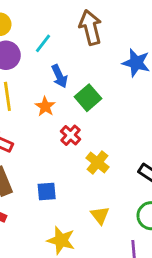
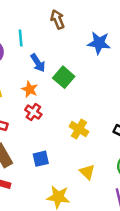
brown arrow: (90, 27) -> (58, 19), size x0.7
cyan line: (43, 43) -> (21, 38), turned -35
red cross: (71, 135) -> (33, 112), moved

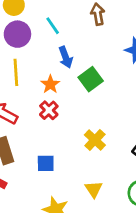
cyan line: (21, 38) -> (53, 26), turned -42

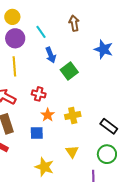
orange star: (50, 84) -> (48, 115), moved
red cross: (49, 110) -> (39, 94), turned -32
yellow cross: (95, 140) -> (73, 116), turned 35

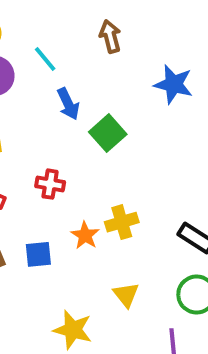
orange star: (48, 115) -> (85, 235), moved
blue square: (37, 133) -> (38, 254), moved

